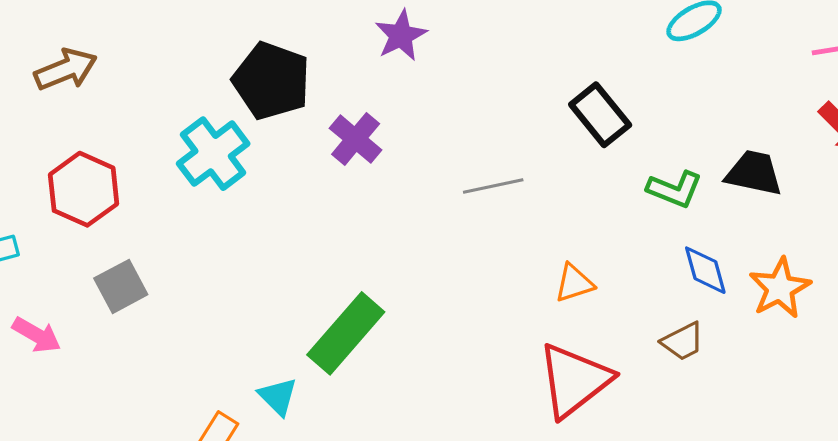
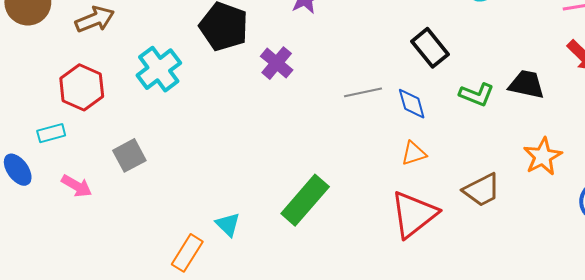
cyan cross: (213, 154) -> (159, 69), moved
red hexagon: (84, 189) -> (82, 87), moved
blue diamond: (705, 270) -> (412, 104), moved
green rectangle: (346, 333) -> (305, 200), moved
brown trapezoid: (683, 341) -> (482, 190), size x1.4

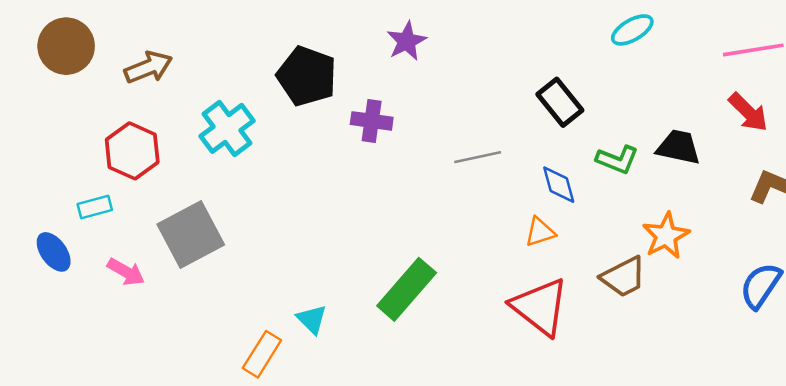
purple cross: (277, 63) -> (372, 121), turned -32
blue diamond: (412, 104) -> (559, 185), moved
gray square: (129, 155) -> (191, 234), size x1.6
orange star: (543, 156) -> (666, 236), moved
red triangle: (414, 214) -> (540, 307), turned -44

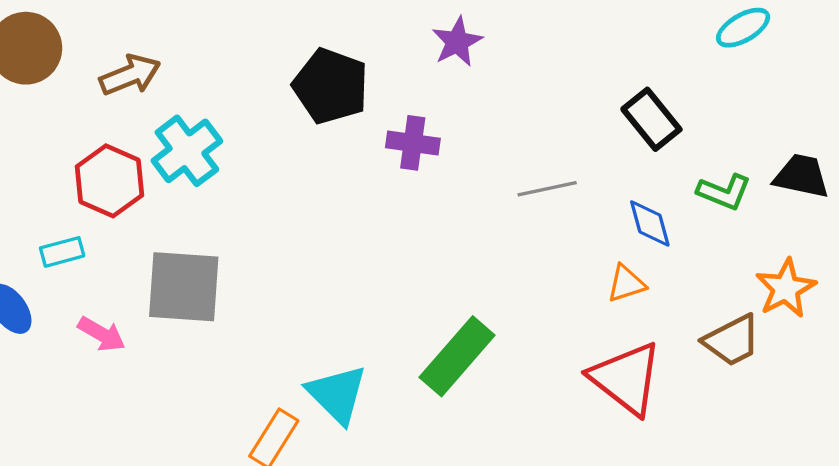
cyan cross: (227, 128) -> (187, 151), moved
gray square: (191, 234) -> (184, 287), turned 32
cyan triangle: (312, 319) -> (337, 394), size x1.6

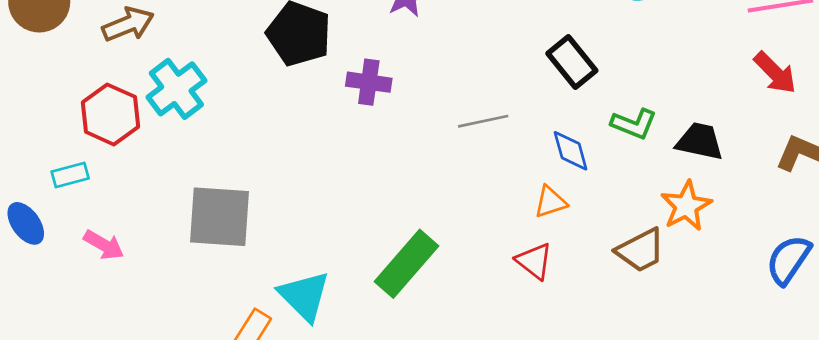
black trapezoid: (802, 176) -> (700, 141), moved
gray square: (184, 287) -> (219, 217), moved
red triangle: (626, 378) -> (534, 261), moved, size x0.6

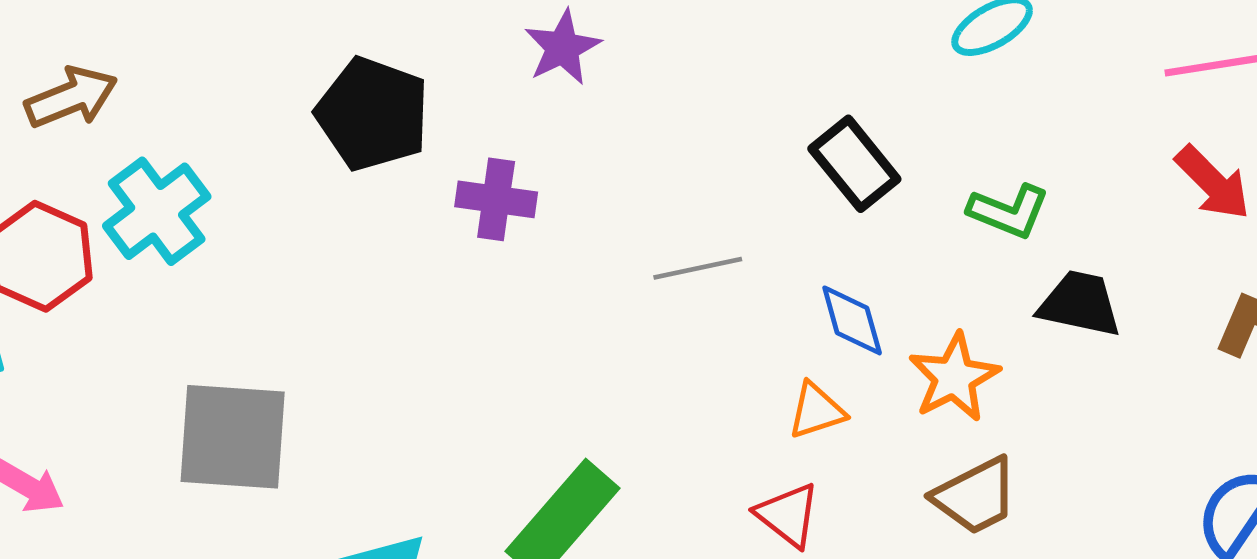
green L-shape: (634, 124) -> (1009, 211), moved
orange star: (686, 206) -> (954, 377), moved

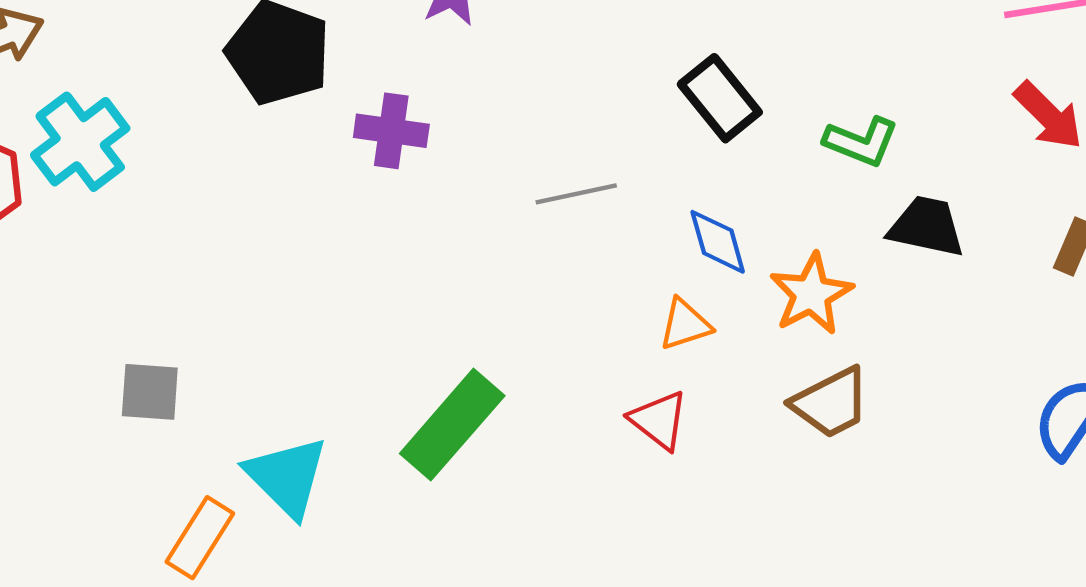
gray square: (233, 437) -> (150, 392), moved, size x0.6

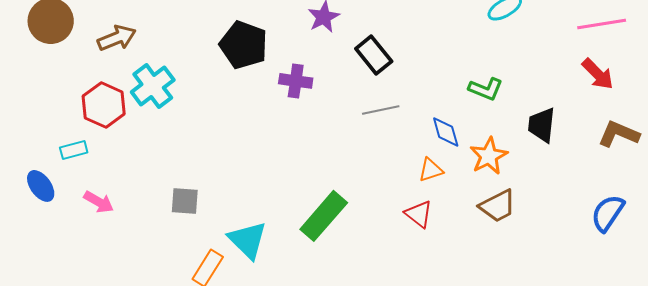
black rectangle: (720, 98) -> (374, 55), moved
green L-shape: (861, 142) -> (486, 89), moved
black trapezoid: (927, 227) -> (542, 125), turned -96

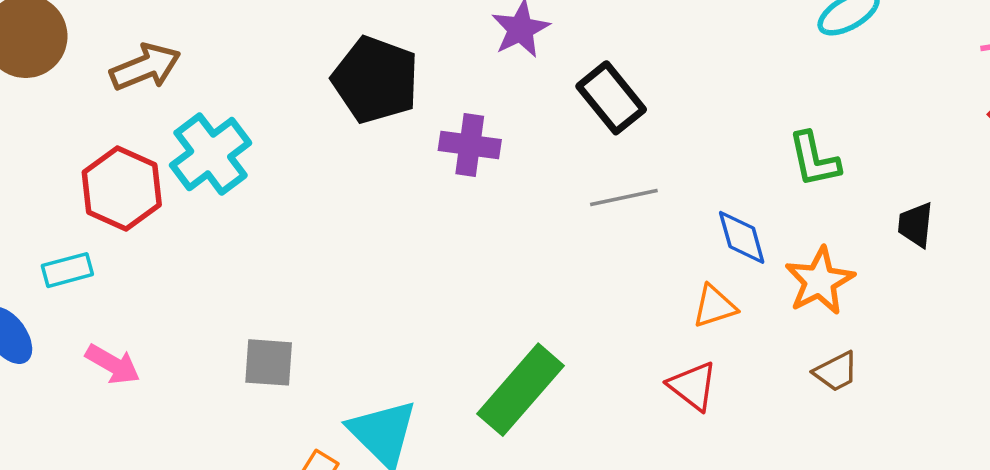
green L-shape: (486, 89) -> (814, 159), turned 56
black trapezoid: (542, 125) -> (916, 225), size x0.7
brown trapezoid: (498, 206) -> (836, 372), size x0.7

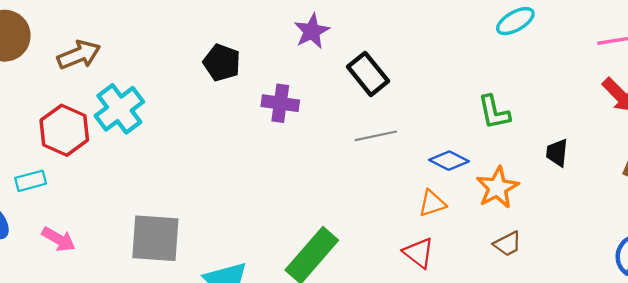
black pentagon: (376, 80) -> (222, 63), size x0.7
blue diamond: (742, 237) -> (449, 161), turned -48
gray square: (269, 362) -> (155, 238), size x1.6

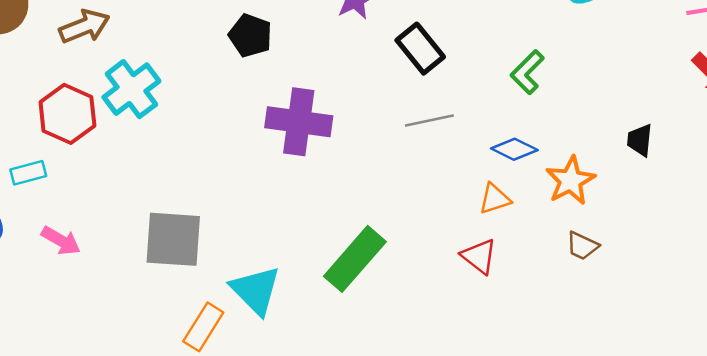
purple cross: (280, 103) -> (299, 122), moved, size x1.5
green L-shape: (494, 112) -> (527, 72), moved, turned 57
brown trapezoid: (508, 244) -> (582, 246), turned 52

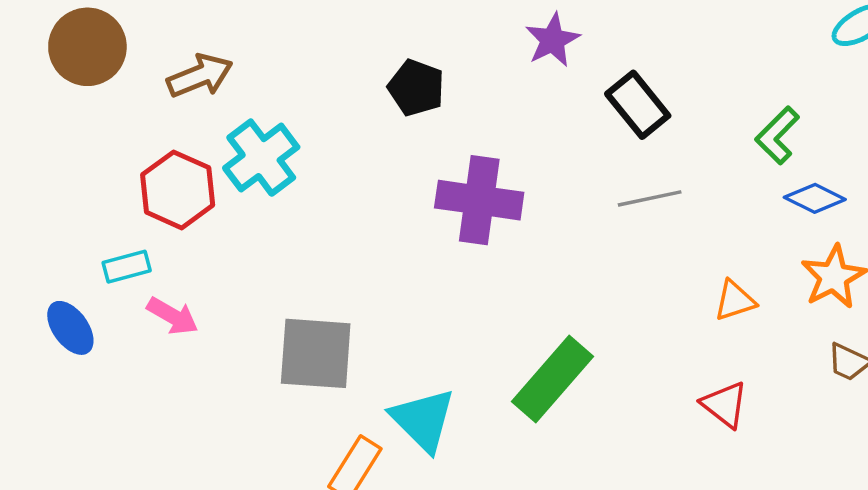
blue diamond: (514, 149) -> (815, 198), moved
pink arrow: (61, 241) -> (173, 316), moved
red triangle: (479, 256) -> (725, 405), moved

